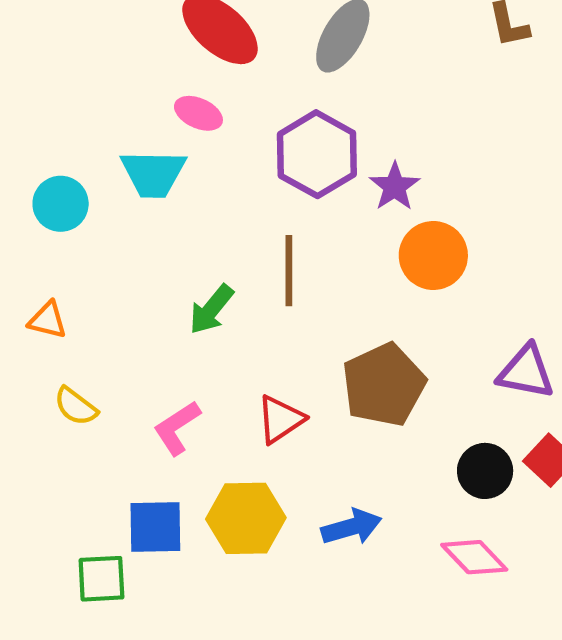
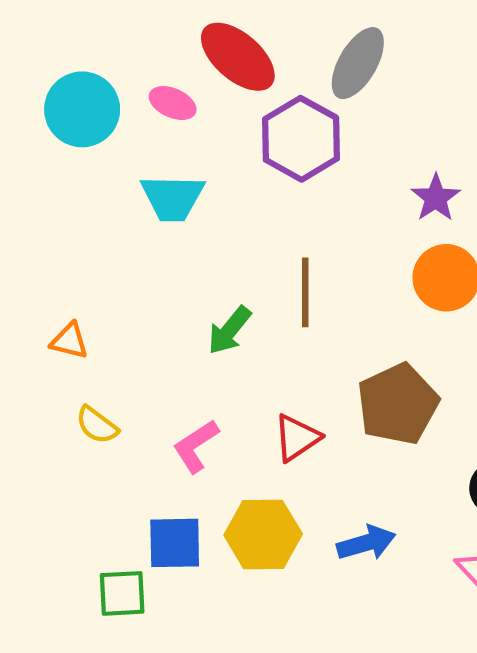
pink ellipse: (198, 113) -> (173, 103), moved
purple hexagon: (317, 154) -> (301, 139), moved
purple star: (395, 187) -> (436, 198), moved
cyan circle: (61, 204) -> (82, 109), moved, size x1.4

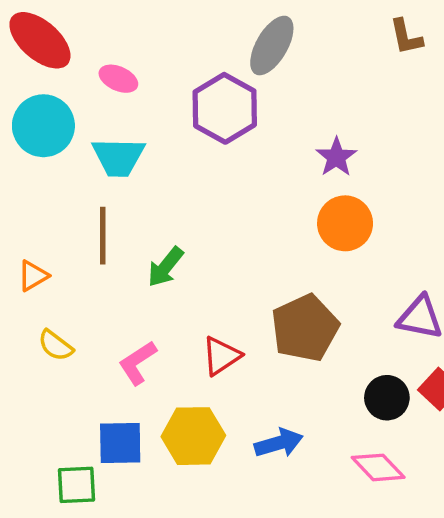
red ellipse: (238, 57) -> (40, 40), moved
cyan circle: (82, 109) -> (43, 126), moved
brown line: (305, 292) -> (103, 236), moved
orange triangle: (69, 341) -> (33, 276), turned -44

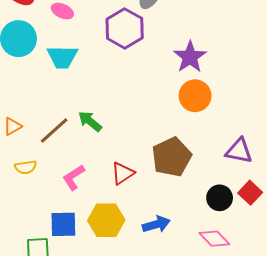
purple star: (336, 157) -> (190, 57), size x1.4
brown line: (103, 236) -> (54, 130), moved, turned 48
green arrow: (165, 267) -> (90, 121), turned 90
yellow semicircle: (56, 345) -> (26, 167), turned -45

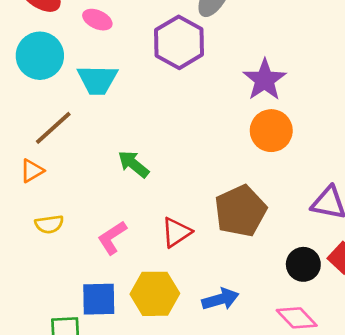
brown line: (54, 130) -> (53, 128), moved

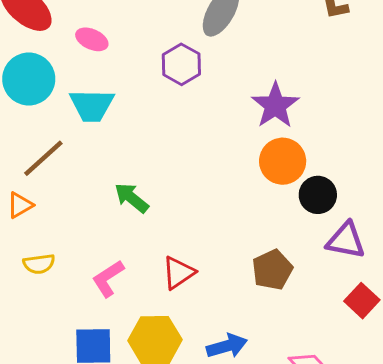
purple hexagon: (179, 42) -> (181, 64), size x0.7
brown pentagon: (240, 211) -> (272, 270), moved, size x0.7
black circle: (303, 264) -> (318, 195), moved

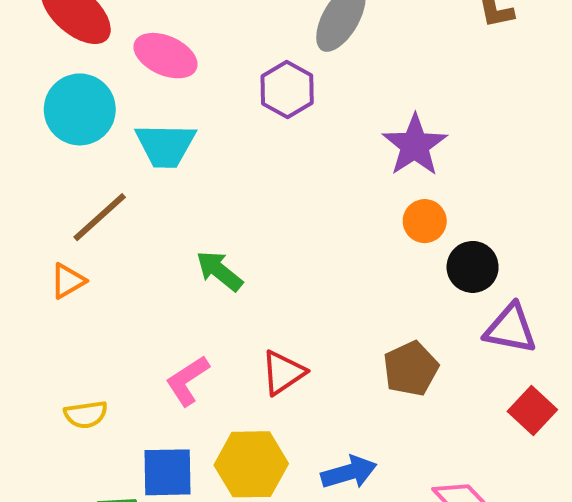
pink ellipse: (92, 39) -> (165, 56), size x1.4
orange circle: (283, 161) -> (425, 221), size x0.7
yellow semicircle: (39, 264) -> (86, 414), moved

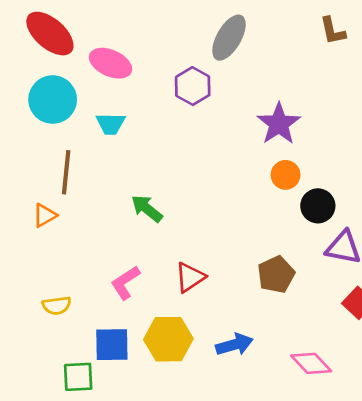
cyan trapezoid: (165, 145) -> (111, 124), size x0.7
brown line: (100, 217) -> (66, 172), turned -42

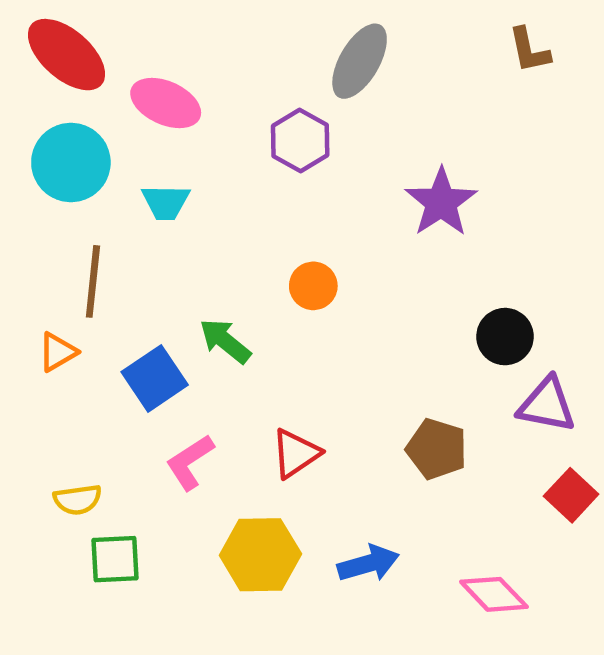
orange circle: (286, 175) -> (313, 286), moved
brown pentagon: (276, 275) -> (437, 449), turned -30
blue square: (112, 345) -> (155, 378), moved, turned -33
green square: (78, 377) -> (115, 559), moved

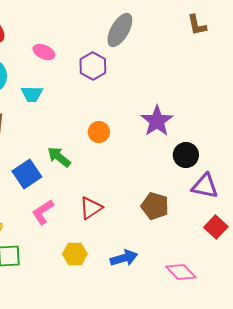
pink ellipse: (166, 103) -> (44, 52), moved, size x0.7
purple star: (441, 202) -> (157, 121), moved
yellow hexagon: (260, 555) -> (75, 254), size x0.7

